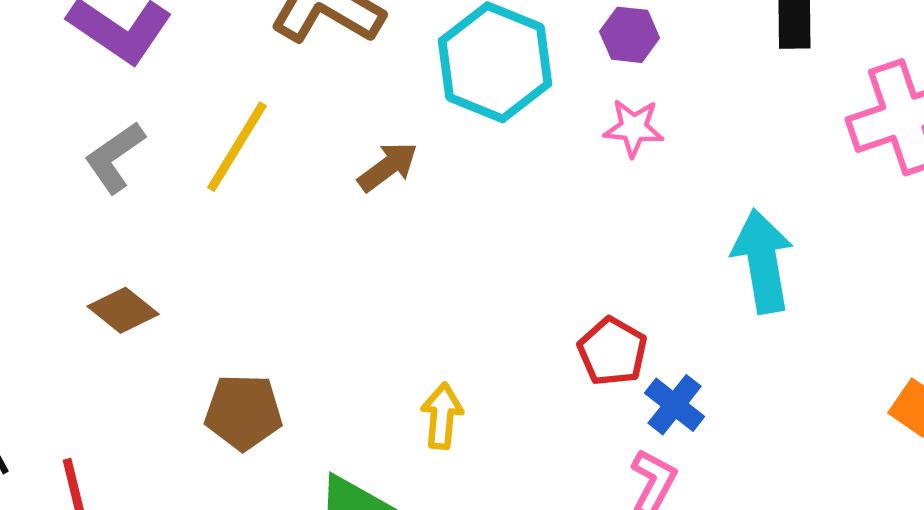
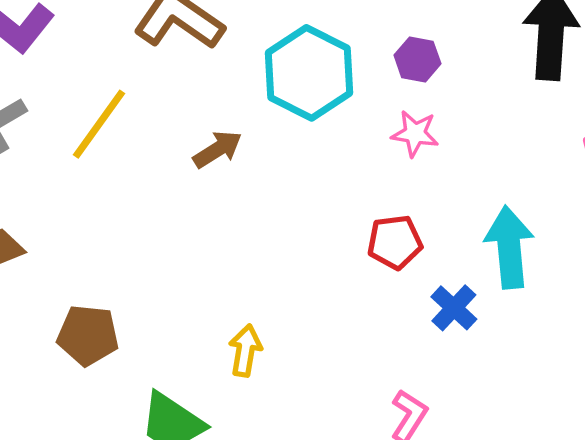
red pentagon: (612, 351) -> (395, 242), moved, turned 30
blue cross: (675, 405) -> (454, 308), moved

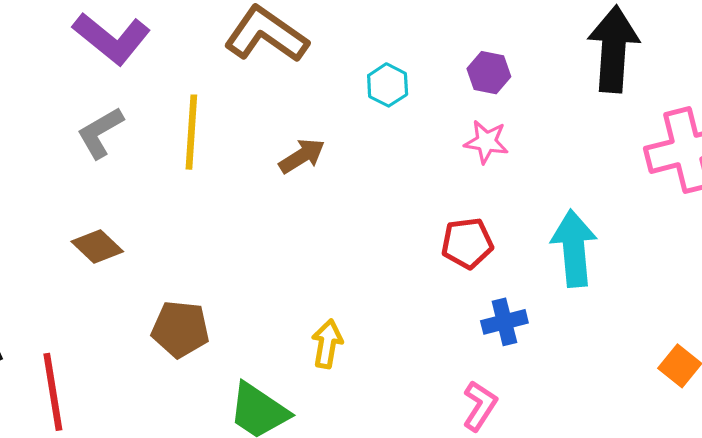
cyan hexagon: (309, 73) -> (388, 85), size x0.5
yellow line: (99, 124) -> (191, 132), turned -32
blue cross: (454, 308) -> (504, 322), moved, turned 33

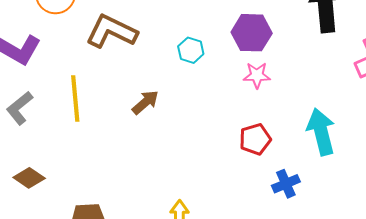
purple hexagon: (489, 73) -> (252, 33), size x1.5

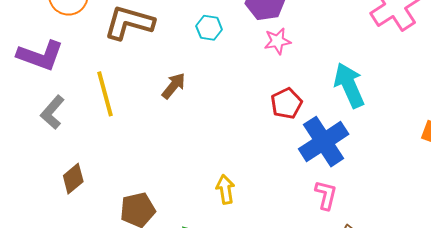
brown diamond: (29, 178) -> (73, 179), turned -64
blue cross: (286, 184) -> (324, 142), size x1.8

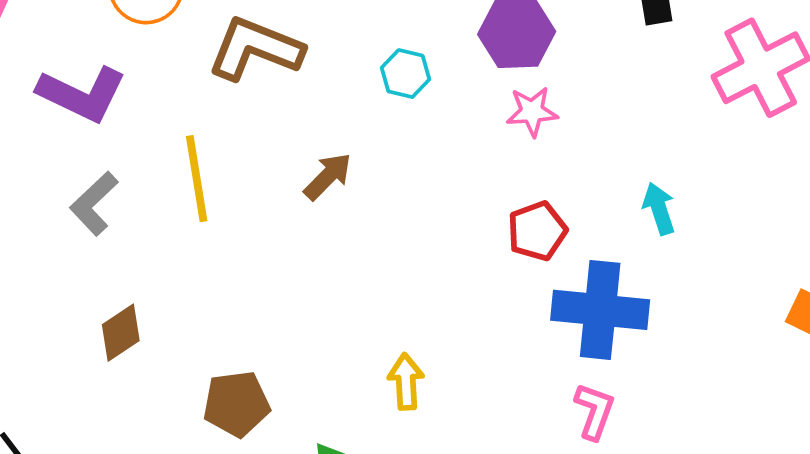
cyan arrow: (349, 85) -> (659, 209), size x0.6
blue cross: (324, 142) -> (600, 310), turned 33

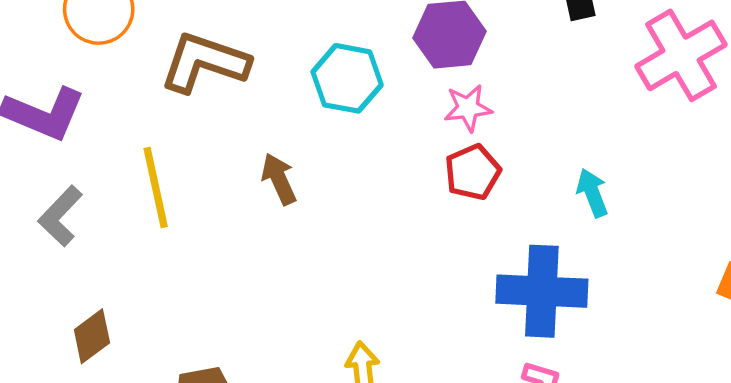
cyan hexagon: (406, 74) -> (347, 78), size x1.5
brown arrow: (328, 176) -> (279, 179), turned -66
red pentagon: (537, 231) -> (473, 172), moved

